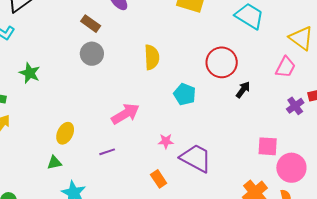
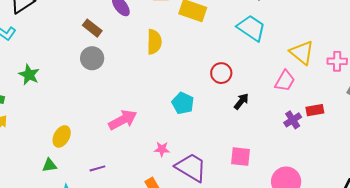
yellow semicircle: (152, 57) -> (154, 42), moved
red circle: (222, 62) -> (221, 73), size x0.7
pink square: (268, 146) -> (240, 157), moved
purple line: (107, 152) -> (97, 168), moved

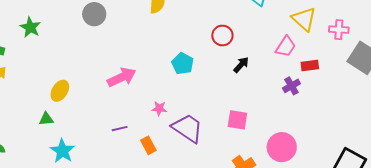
red rectangle: (315, 110) -> (310, 66), moved
purple line: (97, 168) -> (120, 129), moved

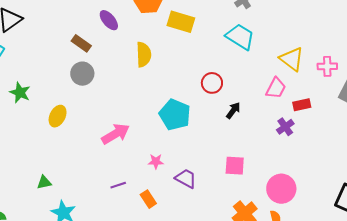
cyan pentagon: (183, 64) -> (175, 115), size x1.4
yellow ellipse: (60, 91) -> (58, 116), moved
purple trapezoid: (188, 128) -> (186, 178), size x0.7

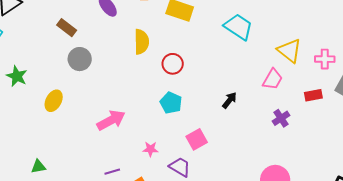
brown rectangle: (81, 43) -> (67, 28), moved
red circle: (212, 83) -> (173, 64), moved
red rectangle: (302, 105) -> (313, 95), moved
cyan pentagon: (175, 115) -> (171, 103), size x0.7
pink square: (235, 166) -> (197, 139), moved, turned -35

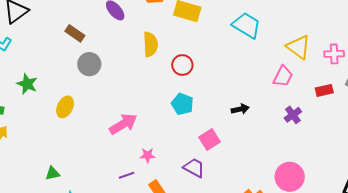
black arrow: (229, 100) -> (240, 109), moved, turned 42
pink star: (151, 149) -> (148, 155), moved

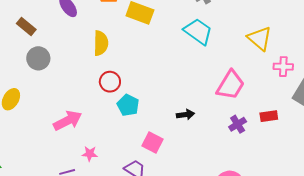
yellow triangle: (298, 47) -> (260, 38), moved
red circle: (182, 65) -> (110, 82), moved
pink trapezoid: (283, 76) -> (230, 85), size x1.4
red rectangle: (324, 90) -> (269, 116), moved
pink square: (210, 140) -> (153, 143), turned -35

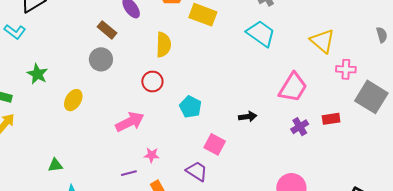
brown rectangle: (26, 27) -> (107, 30), moved
red circle: (110, 82) -> (152, 82), moved

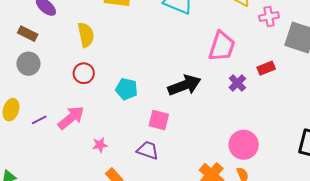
black arrow: (248, 117) -> (184, 85), size x1.8
purple line: (129, 173) -> (39, 120), moved

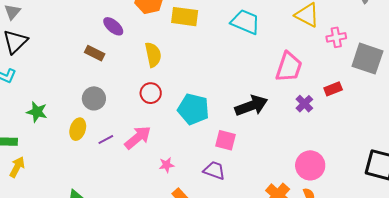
gray circle: (28, 64) -> (94, 98), moved
cyan pentagon: (127, 89) -> (193, 109), size x1.4

